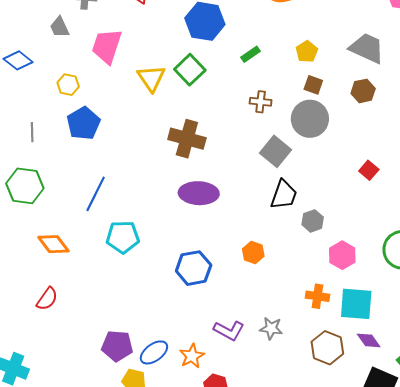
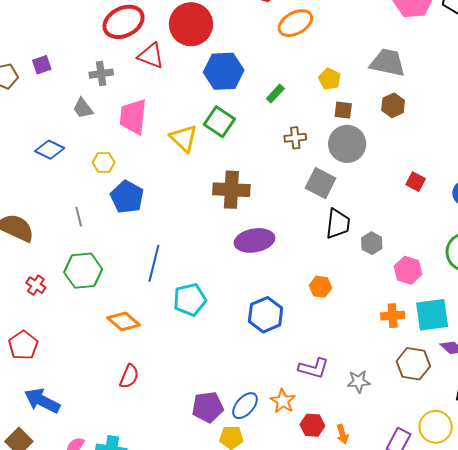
gray star: (271, 328) -> (359, 382), moved

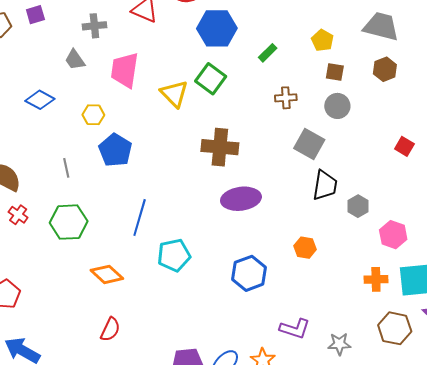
gray circle: (347, 144) -> (337, 106), size x0.7
red cross: (36, 285) -> (18, 215), moved

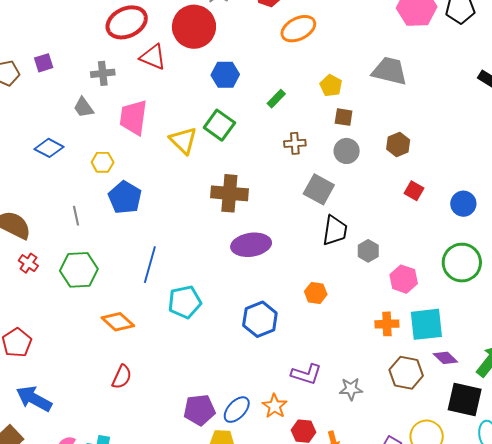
blue hexagon: (217, 28) -> (225, 75), size x0.7
brown hexagon: (385, 69) -> (398, 144), moved

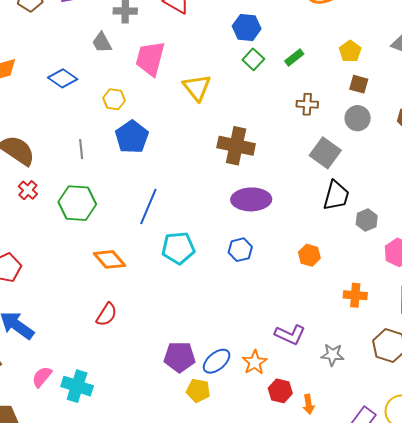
green square: (219, 125) -> (253, 59), moved, size x0.7
blue hexagon: (260, 319) -> (240, 250), moved, size x0.7
orange cross: (387, 324) -> (355, 295), moved

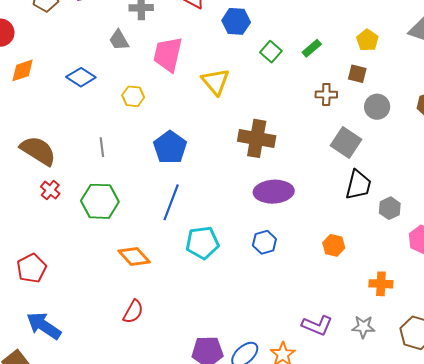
blue hexagon: (247, 27) -> (236, 21), moved
brown square: (359, 84) -> (357, 74), moved
blue pentagon: (132, 137) -> (170, 147), moved
gray star: (332, 355) -> (363, 327), moved

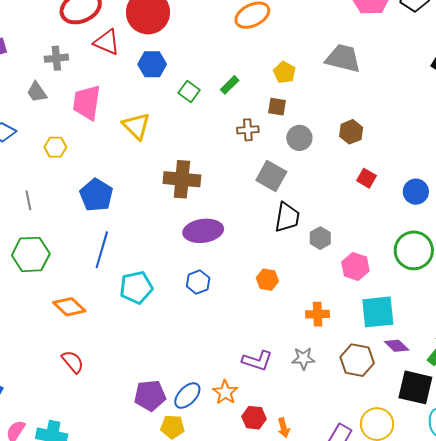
red semicircle: (133, 312) -> (73, 362), turned -65

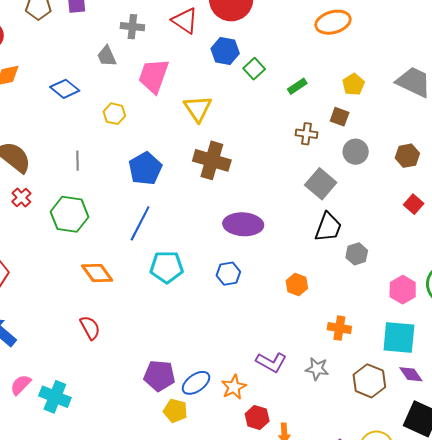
green square: (189, 91) -> (254, 69), moved
brown cross: (182, 179) -> (212, 160), moved
pink hexagon: (355, 267) -> (403, 290), moved

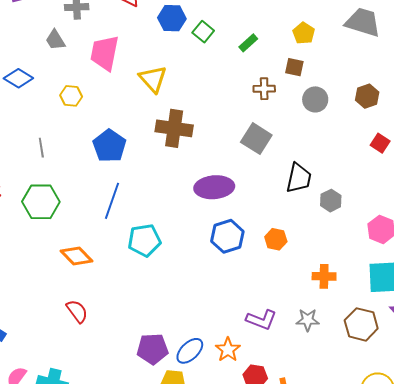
gray square: (321, 184) -> (256, 139), moved
blue hexagon: (228, 274) -> (227, 236), moved, size x1.4

